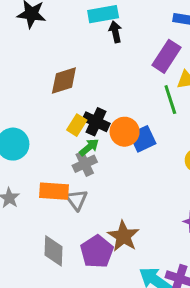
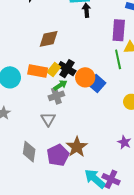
purple rectangle: (167, 56) -> (119, 30), turned -35
blue square: (143, 139) -> (97, 83), turned -30
orange rectangle: (54, 191) -> (38, 71), moved

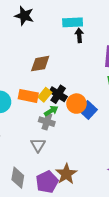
gray cross: (56, 96) -> (47, 122), turned 35

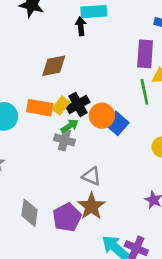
black arrow: (79, 35) -> (81, 26), moved
black cross: (58, 94) -> (78, 104), turned 30
gray triangle: (38, 145) -> (91, 176), moved, turned -35

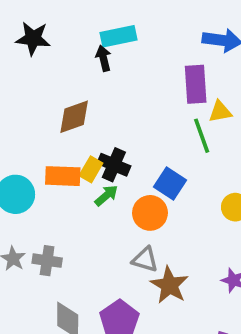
black cross: (78, 104) -> (114, 165), turned -30
orange circle: (102, 116) -> (150, 213), moved
gray cross: (64, 140) -> (47, 261), moved
brown star: (91, 206) -> (169, 285), moved

